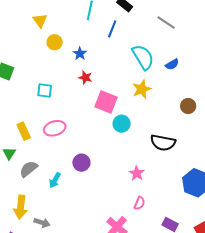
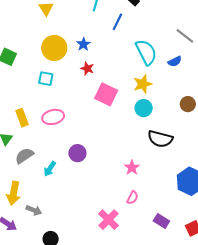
gray line: (166, 23) -> (185, 36), moved
yellow circle: (55, 42) -> (54, 48), moved, size x1.6
cyan circle: (122, 124) -> (144, 108), moved

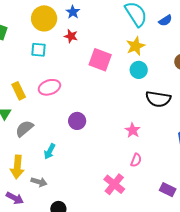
red star: (87, 68) -> (71, 36), moved
cyan arrow: (50, 169) -> (50, 151), moved
purple rectangle: (161, 221) -> (168, 190), moved

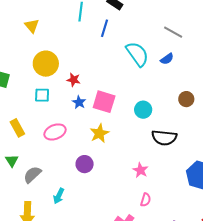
blue star: (73, 12) -> (79, 102), moved
yellow star: (136, 46) -> (99, 133), moved
yellow rectangle: (19, 91) -> (17, 128), moved

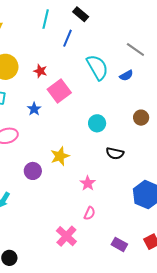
red star: (74, 80) -> (40, 71), moved
pink square: (104, 102) -> (59, 91), moved, turned 30
yellow star: (99, 133) -> (60, 156), moved
black semicircle: (164, 138) -> (115, 153), size x0.7

